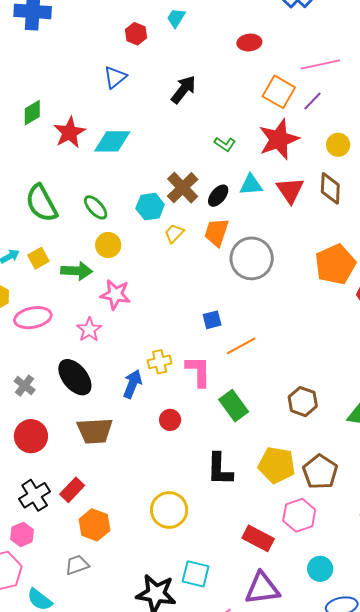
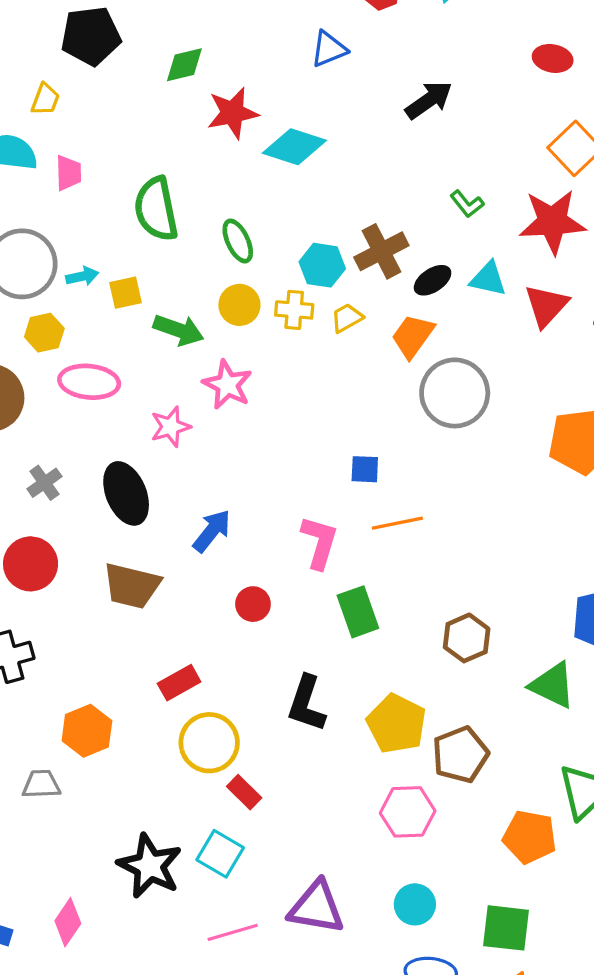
yellow cross: (160, 362) -> (294, 310), moved
red rectangle: (72, 490) -> (179, 683), moved
red rectangle: (258, 538) -> (244, 792), moved, size x0.7

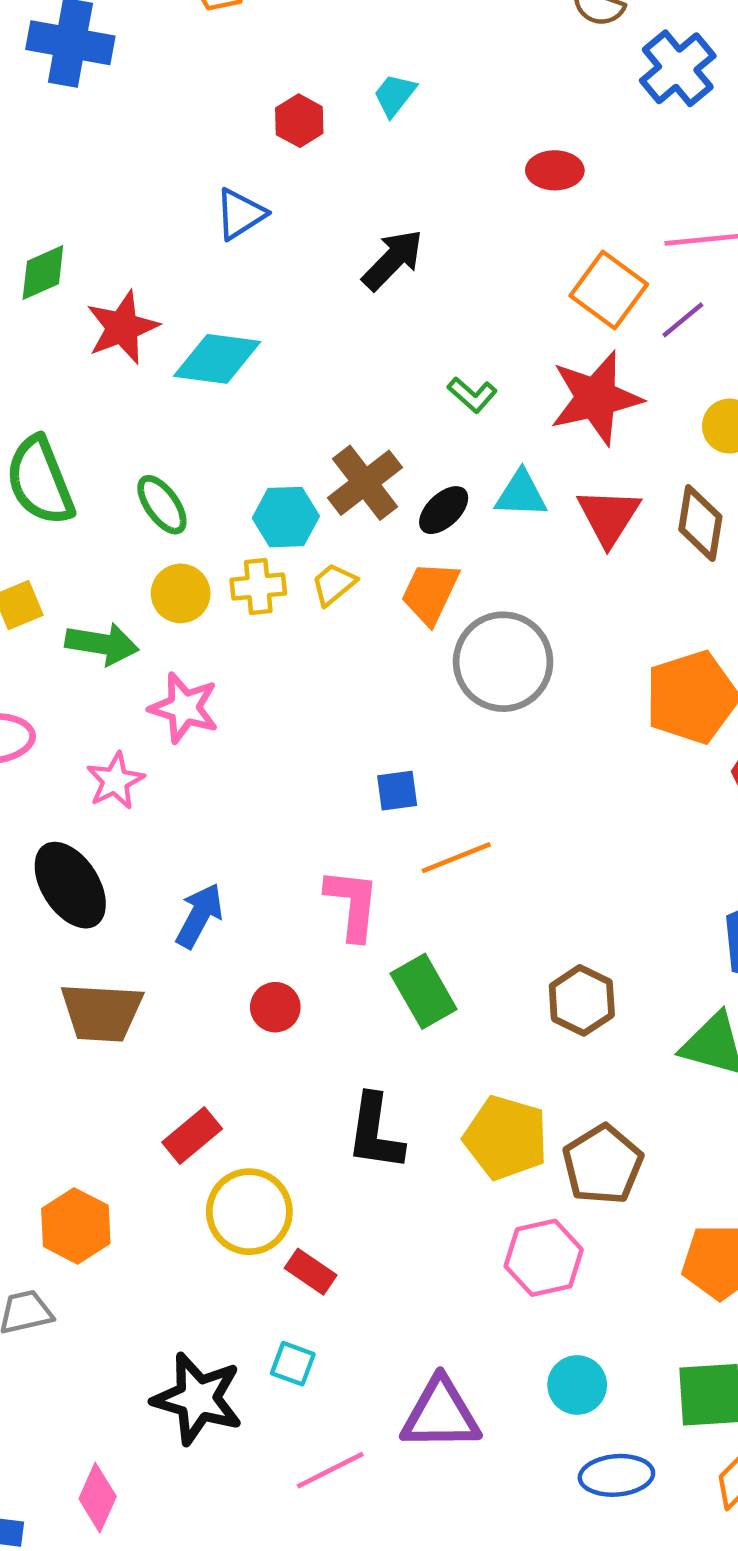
cyan square: (220, 854) -> (293, 1364), size x0.7

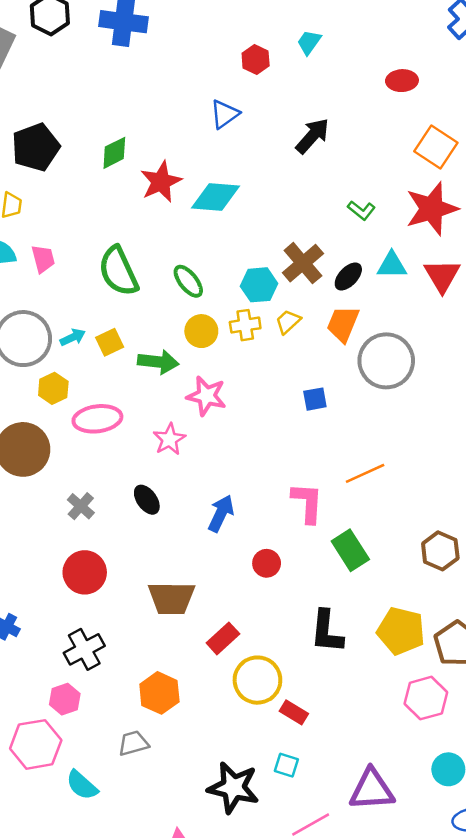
blue square: (397, 791) -> (315, 399), moved
black ellipse: (70, 885) -> (147, 500), size x0.6
brown trapezoid: (101, 1012) -> (171, 598), moved

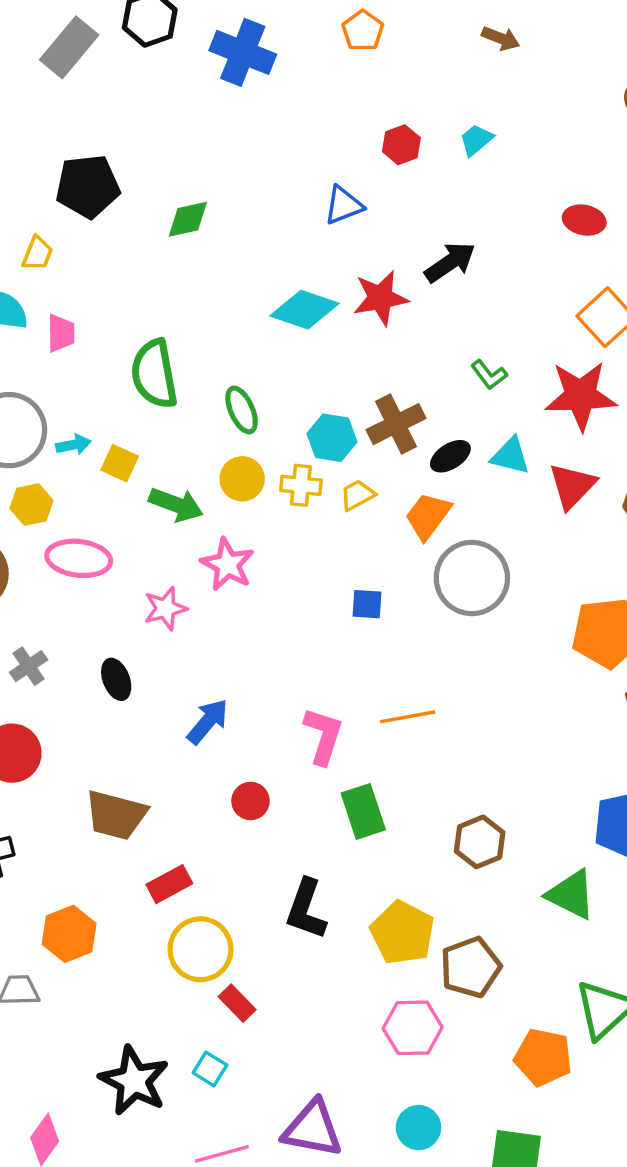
red star: (161, 182) -> (381, 298), moved
yellow square: (110, 342) -> (120, 463), turned 36

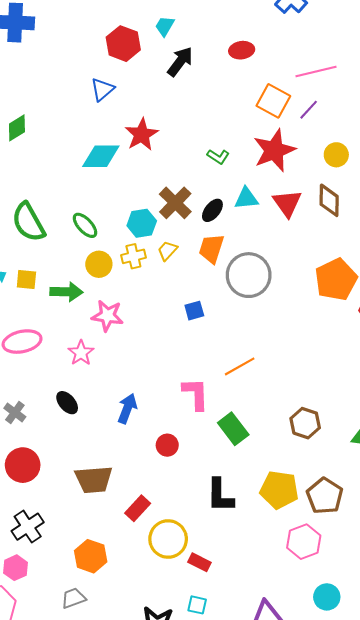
red hexagon: (401, 145) -> (123, 44), size x1.5
black arrow: (450, 262) -> (180, 62), moved

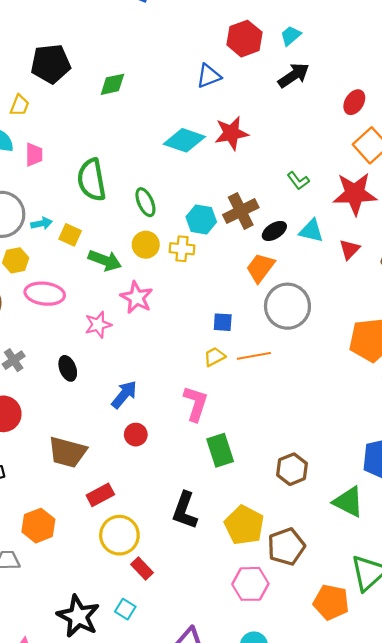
red ellipse: (242, 50) -> (354, 102), moved, turned -70
red triangle: (287, 203) -> (350, 249), size x0.7
yellow trapezoid: (167, 251) -> (215, 357), moved
orange line: (240, 366) -> (254, 356), moved
red circle: (167, 445) -> (136, 435), moved

